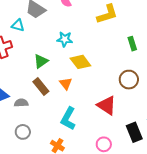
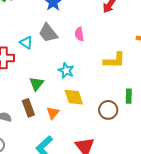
green triangle: (41, 61) -> (37, 84), turned -35
brown circle: (129, 80) -> (108, 110), moved

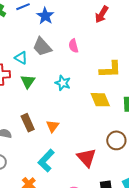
green triangle: (37, 84) -> (28, 82), moved
yellow diamond: (74, 97) -> (100, 100), moved
brown circle: (108, 110) -> (116, 140), moved

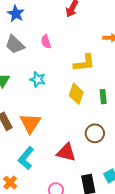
yellow diamond: (100, 100) -> (76, 94), turned 45
orange triangle: (53, 126) -> (30, 123), size x1.6
red triangle: (87, 158) -> (66, 152), turned -30

